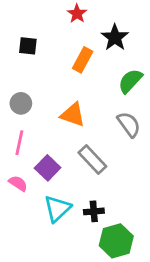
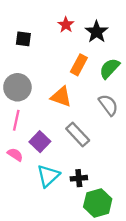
red star: (77, 14) -> (66, 25), moved
orange rectangle: (83, 60) -> (79, 65), moved
gray circle: (21, 103) -> (17, 87), size x1.5

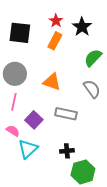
black square: (23, 39) -> (20, 33), size x1.6
orange rectangle: (79, 65) -> (55, 41), moved
gray rectangle: (78, 134) -> (66, 114), turned -35
cyan triangle: (48, 176) -> (28, 149), moved

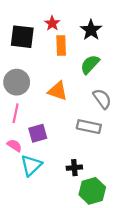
red star: (56, 21) -> (52, 23), moved
orange rectangle: (55, 41) -> (61, 46), turned -30
green semicircle: (93, 58) -> (90, 64), moved
gray rectangle: (66, 114) -> (89, 127), moved
purple square: (34, 120) -> (38, 133), turned 30

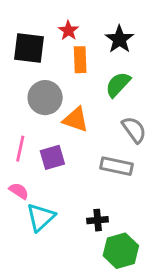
gray circle: (17, 82) -> (45, 98), moved
purple square: (38, 133) -> (52, 157), moved

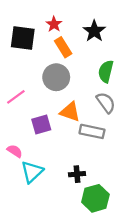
orange rectangle: (80, 60) -> (63, 47), turned -30
green semicircle: (118, 84) -> (106, 71), moved, turned -30
gray circle: (45, 98) -> (56, 77), moved
orange triangle: (76, 119) -> (70, 112), moved
pink line: (20, 149) -> (16, 97), moved, turned 42

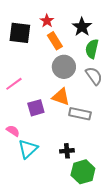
green semicircle: (106, 71) -> (92, 49), moved
gray circle: (56, 77) -> (64, 67), moved
gray semicircle: (106, 103) -> (94, 76), moved

